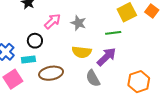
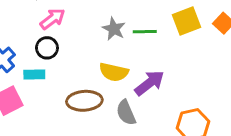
pink arrow: (52, 21) -> (53, 19), moved
green line: (113, 33) -> (145, 32), moved
brown ellipse: (51, 73) -> (84, 101), moved

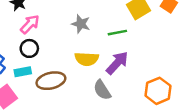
green line: (145, 32) -> (117, 33), moved
brown ellipse: (84, 101) -> (51, 81), moved

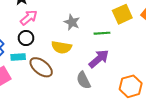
yellow semicircle: (87, 59) -> (61, 47), moved
brown ellipse: (51, 81) -> (41, 67), turned 45

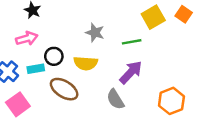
pink arrow: (29, 18) -> (27, 38), moved, turned 30
black circle: (26, 38) -> (54, 56), moved
cyan rectangle: (18, 57) -> (36, 69), moved

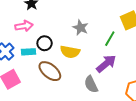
green line: (132, 42) -> (110, 39), turned -56

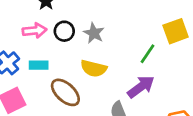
gray star: (80, 28) -> (94, 33), moved
black circle: (45, 43) -> (64, 31), moved

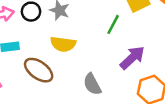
purple arrow: (141, 87) -> (132, 58), moved

